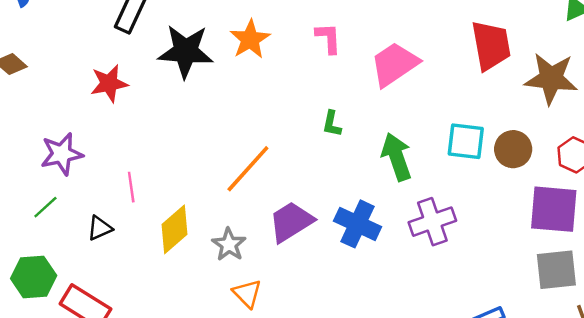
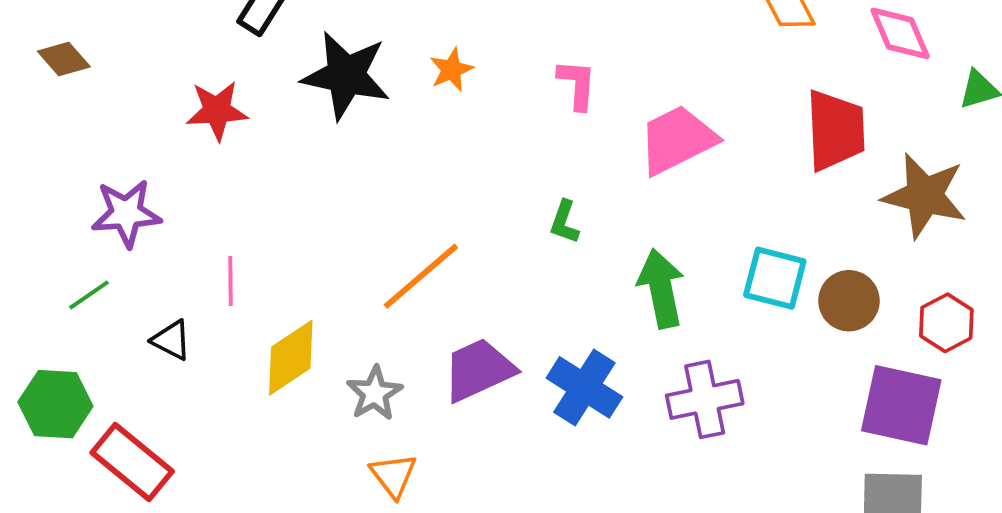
orange star: (250, 39) -> (451, 70), size x0.7
black triangle: (100, 228) -> (171, 340), turned 44

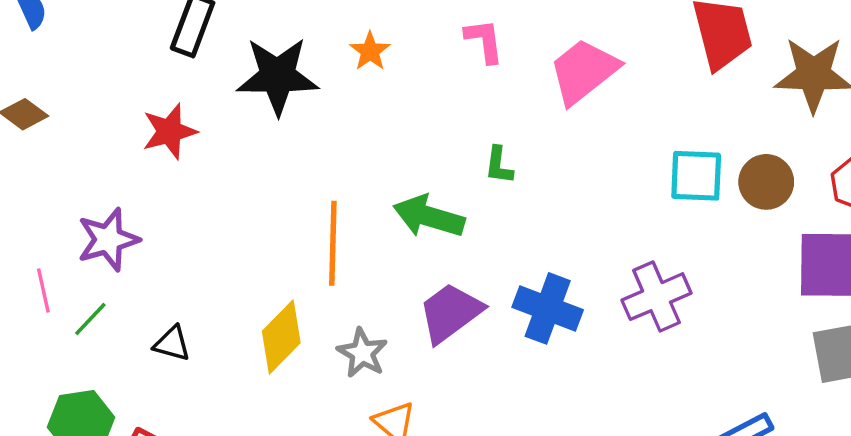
orange line: (421, 276) -> (333, 243), moved, turned -36
pink line: (230, 281) -> (43, 291), moved
green arrow: (661, 288) -> (429, 216), moved, turned -50

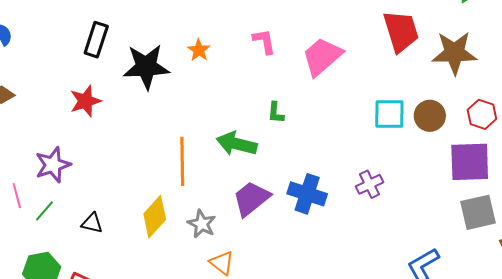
purple cross: (657, 297) -> (370, 184), size x0.7

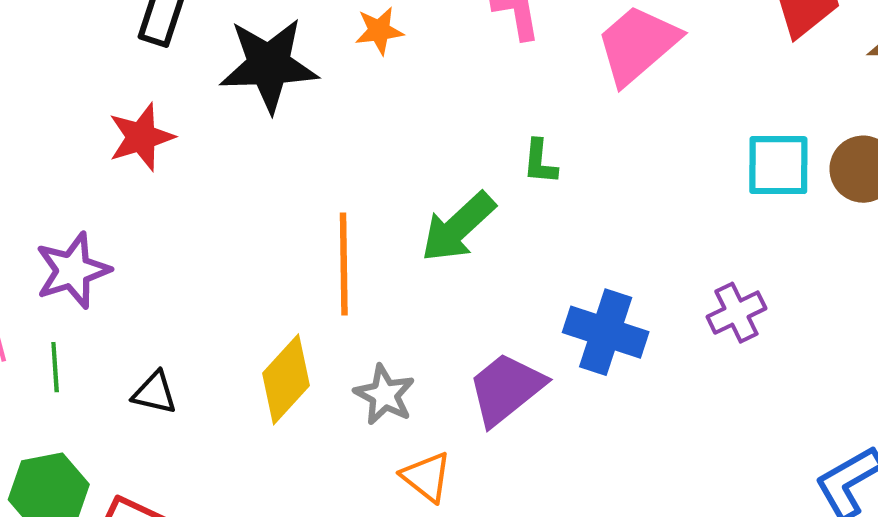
orange star: (199, 50) -> (379, 31), turned 30
green arrow: (237, 144) -> (458, 227), turned -57
purple trapezoid: (251, 199) -> (506, 389), moved
green line: (45, 211) -> (55, 367), turned -45

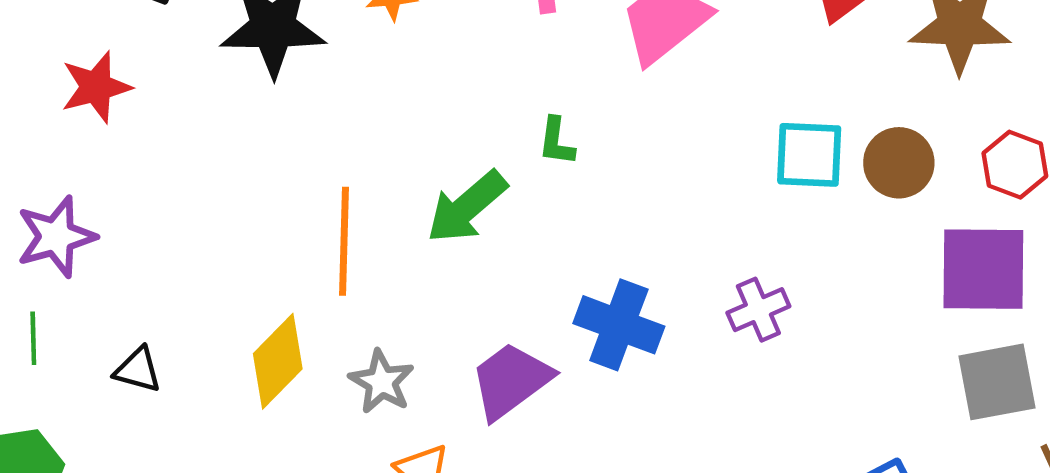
red star: (141, 137) -> (96, 87), moved

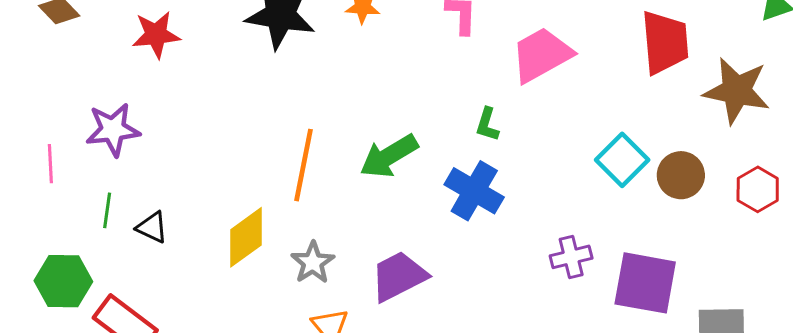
green L-shape: (556, 141) -> (487, 124), moved
cyan square: (809, 155) -> (622, 160), turned 33
purple square: (983, 269) -> (645, 283), moved
blue cross: (619, 325) -> (474, 191), moved
green line: (33, 338) -> (107, 210), moved

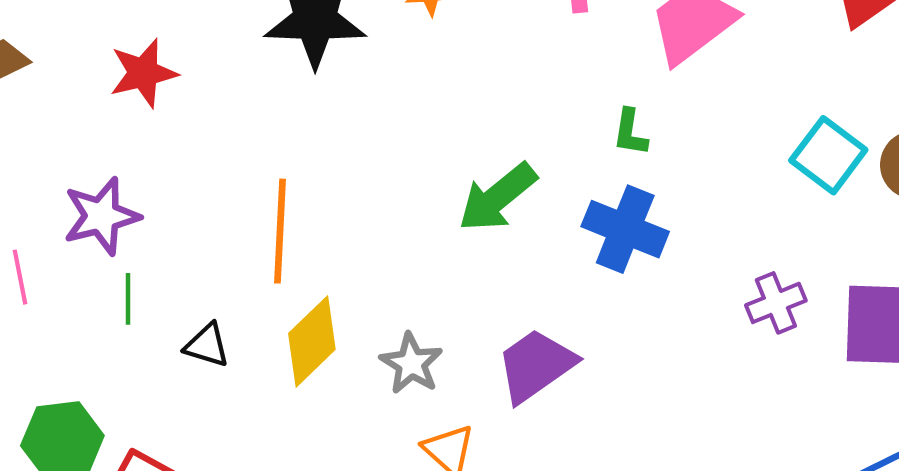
orange line: (304, 165) -> (280, 231), moved
green line: (107, 210) -> (128, 299), moved
black triangle: (152, 227) -> (207, 345), moved

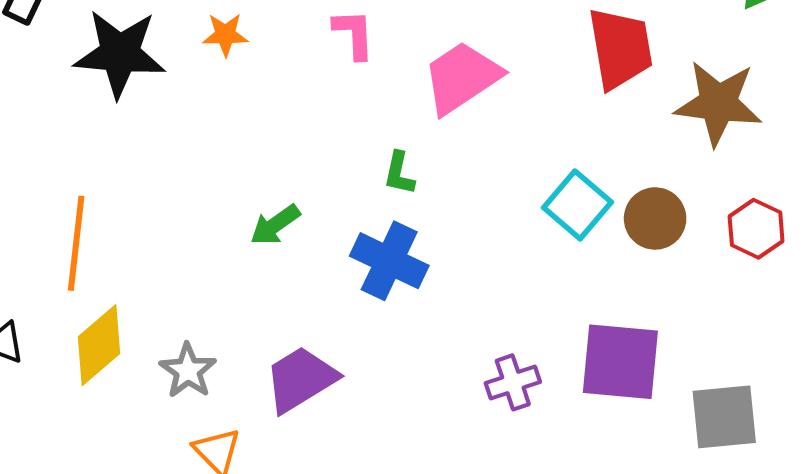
green arrow: (497, 197) -> (275, 225), size x0.7
purple cross: (776, 303) -> (513, 382), moved

